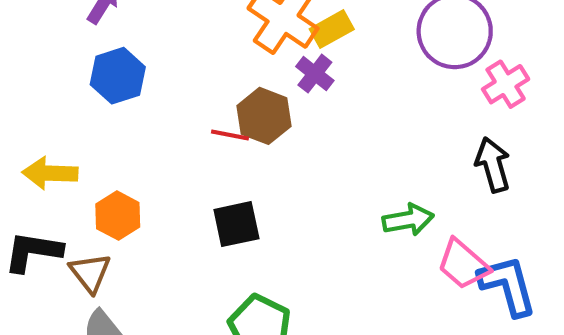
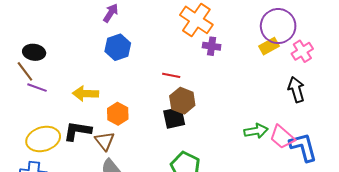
yellow rectangle: (332, 29) -> (269, 46), moved
purple cross: (315, 74) -> (212, 46), turned -30
brown hexagon: (264, 116) -> (182, 101), moved
green arrow: (408, 220) -> (256, 131), moved

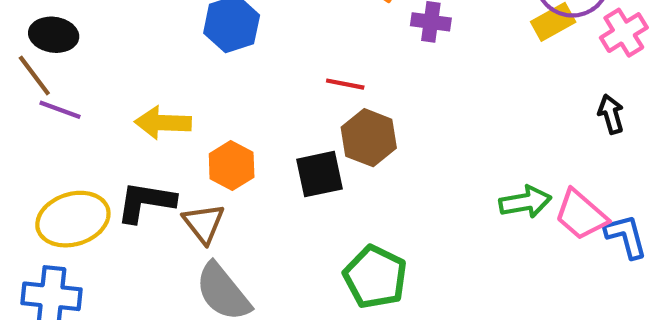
black arrow: (296, 90) -> (611, 114), size x0.7
black square: (174, 118) -> (319, 174), moved
blue L-shape: (303, 147) -> (626, 236), size x0.7

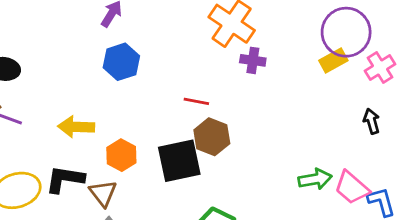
black square: (319, 174) -> (179, 161), size x1.4

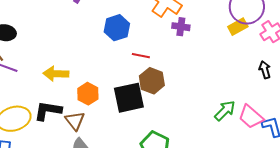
blue hexagon: (121, 62) -> (117, 28), moved
green arrow: (315, 179) -> (225, 111), turned -35

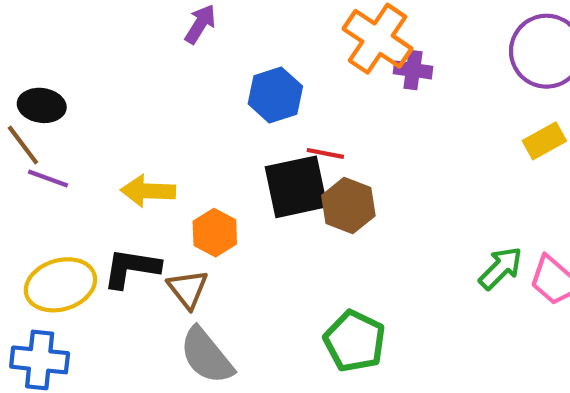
purple cross: (181, 27) -> (413, 70), moved
yellow rectangle: (238, 27) -> (544, 141), moved
black square: (129, 98) -> (296, 187), moved

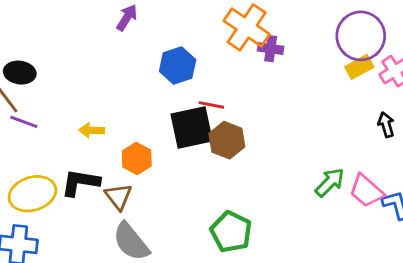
yellow rectangle: (544, 141) -> (359, 67), moved
yellow arrow: (148, 191) -> (92, 130), size x0.7

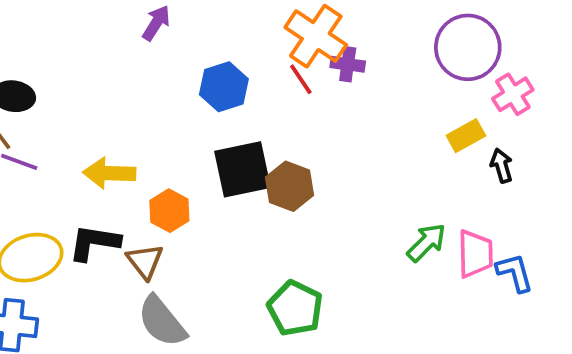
yellow rectangle: (359, 67) -> (466, 136), moved
red line: (211, 105) -> (301, 79), moved, turned 45
yellow arrow: (92, 130) -> (109, 173), size x1.5
pink trapezoid: (366, 191) -> (475, 254), turned -132

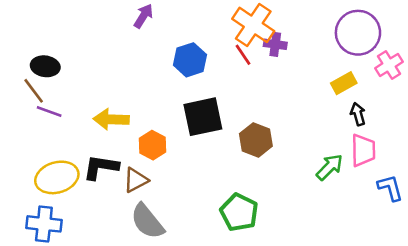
yellow rectangle: (466, 136) -> (344, 83), moved
black arrow: (502, 166) -> (358, 114), moved
brown hexagon: (289, 186) -> (256, 140), moved
pink trapezoid: (475, 254) -> (363, 150), moved
brown triangle: (145, 261) -> (136, 180), turned 40

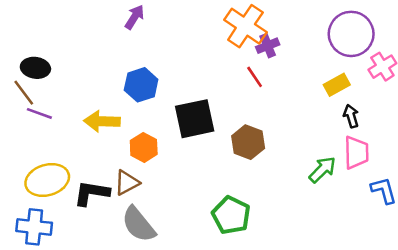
purple cross: (275, 44) -> (268, 46), turned -30
red line: (243, 55) -> (255, 77), moved
blue hexagon: (190, 60) -> (141, 85), moved
black L-shape: (101, 167) -> (92, 193), moved

